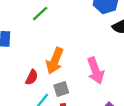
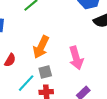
red semicircle: (32, 77) -> (10, 60), moved

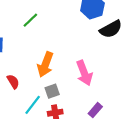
red semicircle: (10, 60) -> (13, 82), turned -56

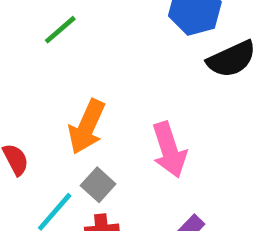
gray square: (52, 91) -> (98, 185), turned -32

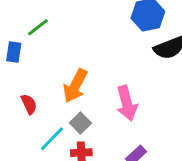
green line: (60, 30) -> (38, 27), moved

